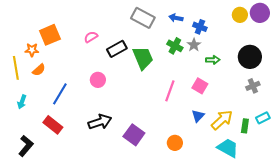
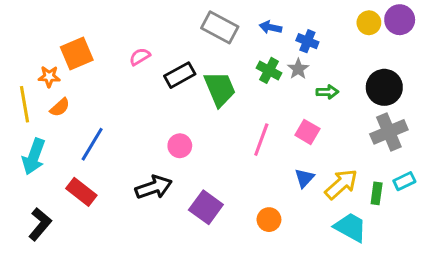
pink circle: (98, 80) -> (180, 146), moved
gray cross: (253, 86) -> (389, 132), size x1.6
cyan arrow: (22, 102) -> (34, 157), size x1.6

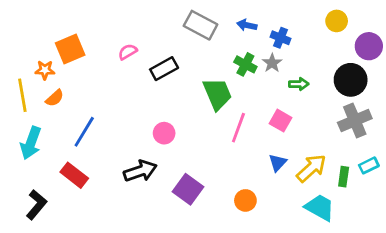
purple circle: (400, 20) -> (369, 46), moved
green trapezoid: (220, 89) -> (217, 94), moved

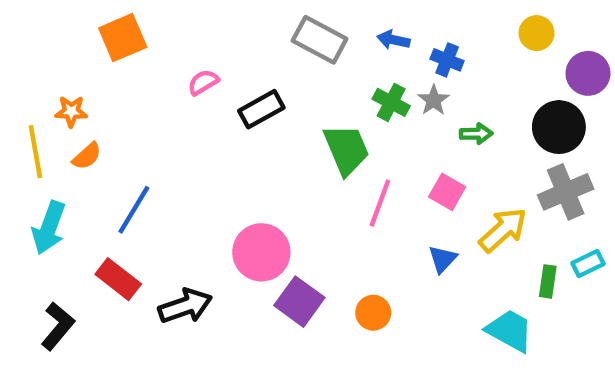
orange square: (70, 49) -> (123, 38), moved
pink circle: (164, 133) -> (261, 252), moved, size x1.6
yellow arrow: (311, 168) -> (503, 230), moved
black arrow: (140, 171) -> (185, 306), moved
orange circle: (245, 200) -> (373, 313), moved

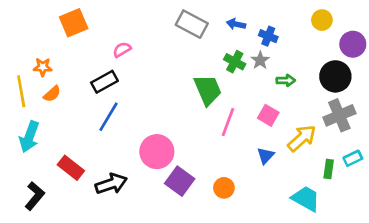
black rectangle: (261, 109) -> (104, 82), moved
blue line: (134, 210) -> (108, 117), moved

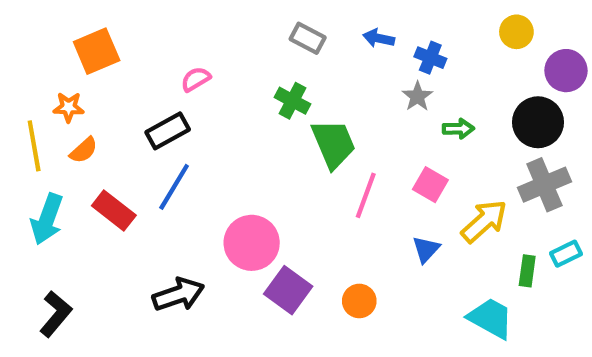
orange square: (74, 23) -> (97, 51), moved
gray rectangle: (192, 24) -> (308, 38), size x0.7
green cross: (235, 62) -> (293, 101), moved
red rectangle: (71, 168) -> (114, 211), moved

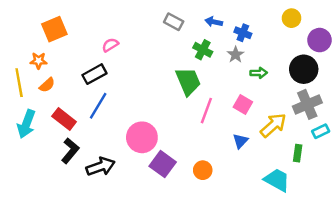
green cross: (293, 101) -> (203, 50), moved
cyan rectangle: (566, 254) -> (321, 131), moved
black L-shape: (56, 314) -> (70, 151), moved

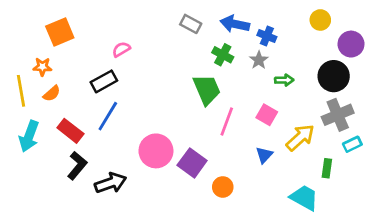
blue arrow: (214, 22) -> (235, 24), size x1.5
purple square: (163, 164) -> (192, 163), moved

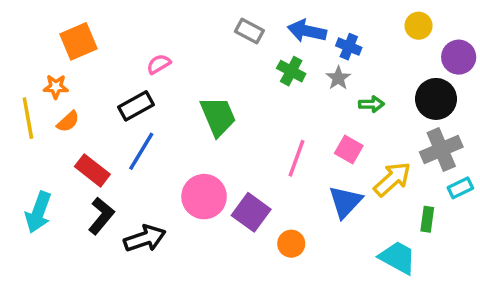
green trapezoid: (207, 89) -> (218, 116), moved
cyan arrow: (29, 136) -> (38, 212), moved
blue triangle: (264, 155) -> (345, 202), size x1.5

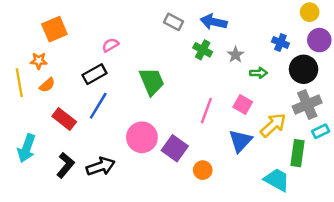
yellow circle: (419, 26) -> (310, 12), moved
blue cross: (349, 47) -> (280, 43), moved
black L-shape: (101, 216) -> (65, 165), moved
green rectangle: (427, 219) -> (297, 153), size x1.5

